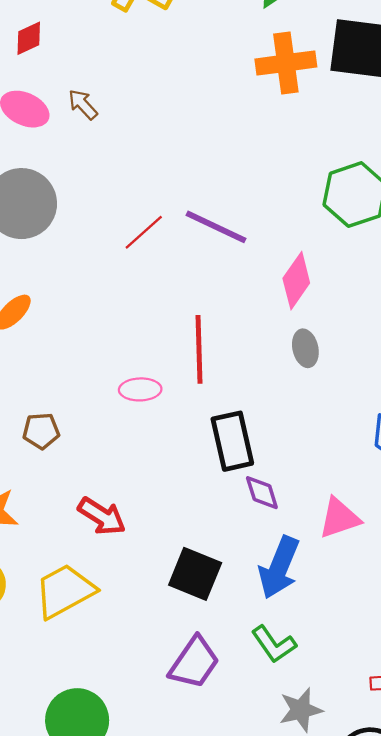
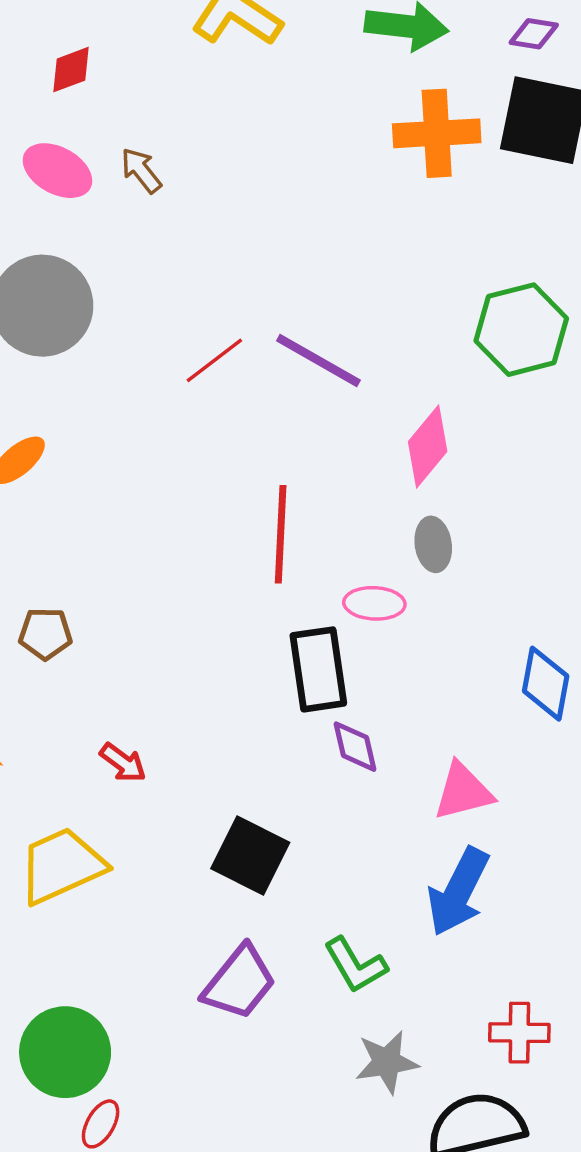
pink ellipse: (140, 389) -> (374, 603), moved
red arrow: (102, 516) -> (123, 763), size x0.7
blue arrow: (279, 568) -> (458, 892), moved

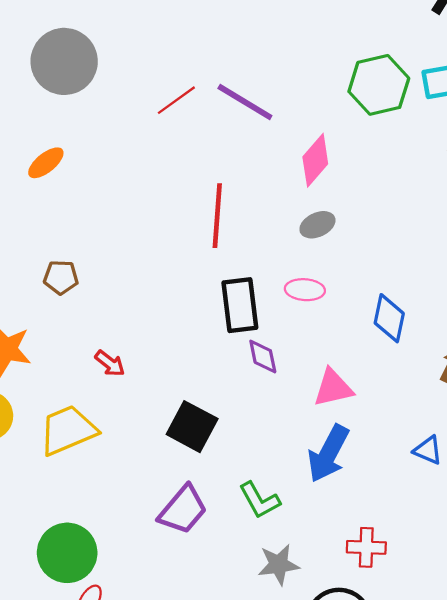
gray ellipse: (433, 544) -> (317, 225), turned 72
pink ellipse: (374, 603) -> (305, 290), moved

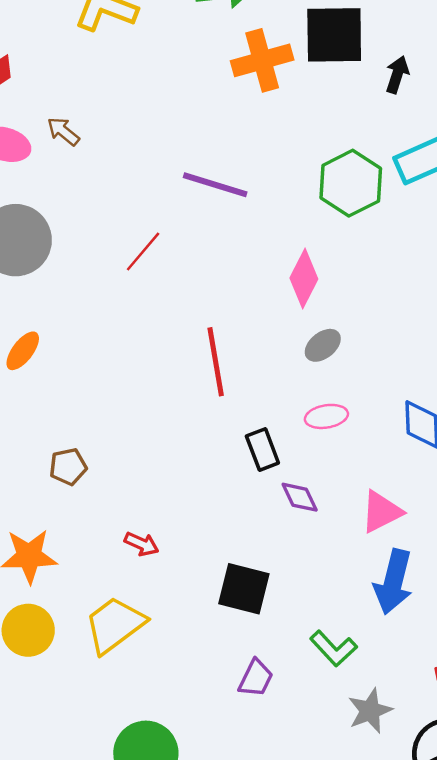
purple line: (245, 102) -> (215, 185), moved
black rectangle: (240, 305) -> (262, 450), size x0.7
purple trapezoid: (183, 510) -> (256, 678), size x0.7

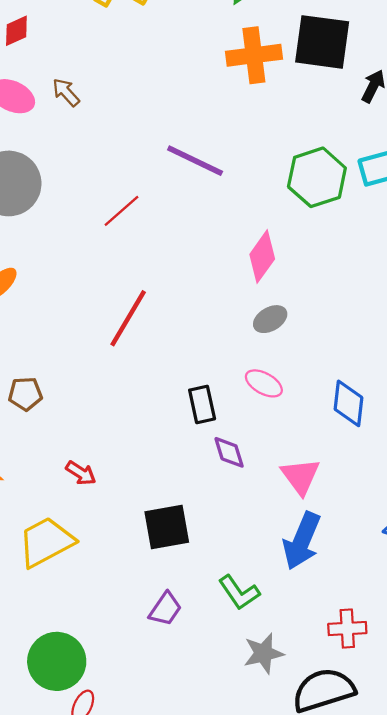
red line: (216, 362) -> (128, 318), moved, turned 32
pink ellipse: (326, 416) -> (264, 383), turned 30
pink triangle: (381, 512) -> (300, 476), turned -48
black square: (244, 589) -> (167, 527), turned -33

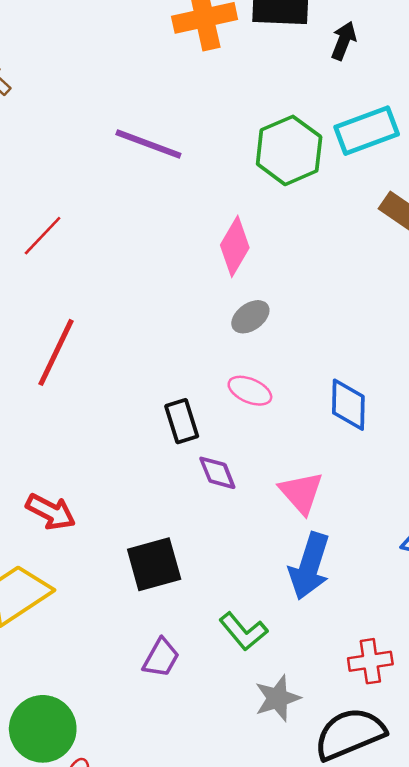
red line: (121, 211) -> (43, 236), moved
red line: (128, 318) -> (56, 352), moved
red arrow: (81, 473) -> (51, 512), size x1.4

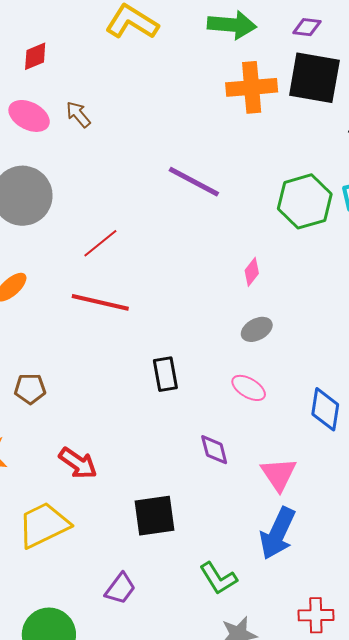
pink diamond: (235, 246) -> (252, 272), size x0.6
red line: (56, 352) -> (100, 302), moved, turned 70
black rectangle: (182, 421) -> (165, 374), moved
purple trapezoid: (161, 658) -> (120, 588), moved

